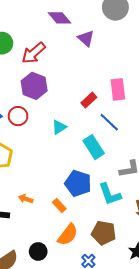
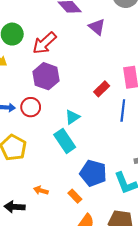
blue line: (109, 122) -> (123, 110), turned 55
cyan rectangle: (94, 147) -> (65, 141), moved

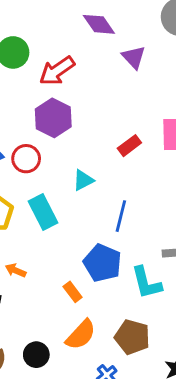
blue line: (123, 110) -> (121, 216), moved
cyan rectangle: (65, 141) -> (43, 212), moved
orange arrow: (41, 190) -> (16, 270), moved

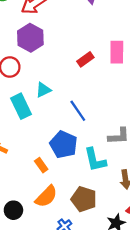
cyan triangle: (83, 180) -> (43, 90), moved
blue line: (121, 216) -> (78, 111), turned -50

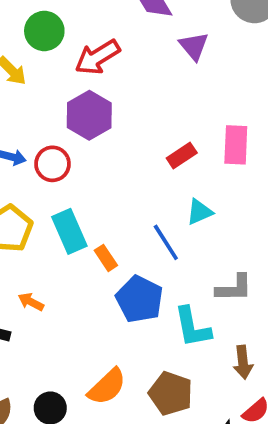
cyan triangle: (43, 90) -> (199, 212), moved
orange rectangle: (41, 165) -> (106, 258), moved

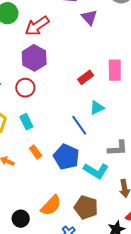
red circle: (52, 164) -> (25, 88), moved
cyan rectangle: (69, 231) -> (26, 122), size x0.7
orange rectangle: (106, 258) -> (36, 152), moved
cyan L-shape: (192, 327) -> (96, 171), turned -45

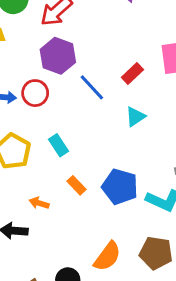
red circle: (25, 88) -> (35, 93), moved
cyan triangle: (97, 108) -> (135, 117), moved
blue line: (79, 125) -> (92, 87), moved

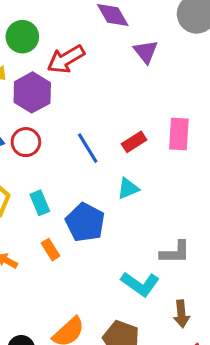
purple hexagon: (58, 56) -> (32, 92), moved
blue pentagon: (120, 187) -> (85, 222), moved

